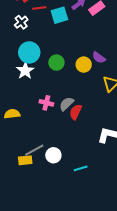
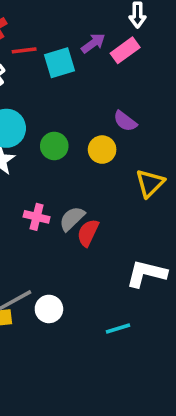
purple semicircle: (99, 57) -> (125, 121), moved
cyan line: (81, 168) -> (118, 328), moved

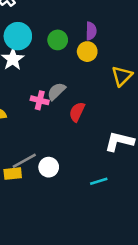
purple semicircle: (125, 121) -> (91, 31), moved, turned -126
green circle: (54, 146) -> (58, 40), moved
gray semicircle: (72, 219) -> (56, 91), moved

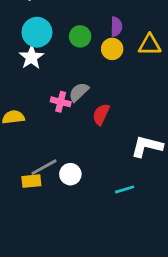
yellow triangle: (122, 76) -> (150, 45), moved, turned 45

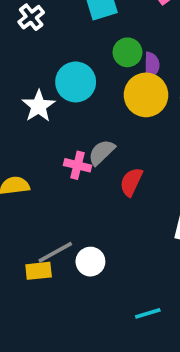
cyan circle: (37, 32) -> (76, 82), moved
green circle: (80, 36) -> (127, 52), moved
yellow circle: (112, 49) -> (146, 95), size x1.5
cyan line: (125, 189) -> (148, 313), moved

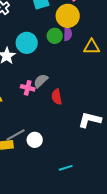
green circle: (127, 52) -> (55, 36), moved
yellow circle: (146, 95) -> (68, 16), moved
red semicircle: (131, 182) -> (57, 97), turned -35

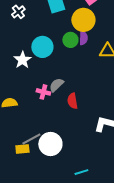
white circle: (35, 140) -> (50, 144), size x1.5

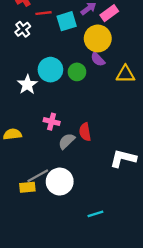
purple semicircle: (83, 38) -> (98, 59), turned 136
green circle: (70, 40) -> (77, 72), moved
gray semicircle: (56, 85) -> (67, 141), moved

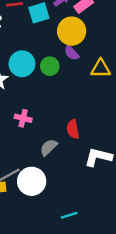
red semicircle: (85, 132) -> (73, 129), moved
gray semicircle: (67, 141) -> (49, 147), moved

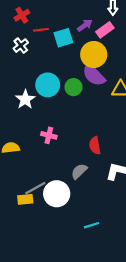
purple semicircle: (72, 53) -> (94, 75), size x1.6
gray semicircle: (49, 147) -> (79, 171), moved

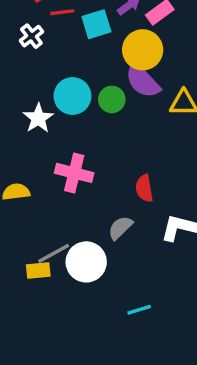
pink cross: (49, 135) -> (74, 173), size x1.5

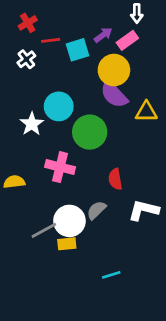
green circle: (112, 99) -> (90, 132), moved, size x1.6
white circle: (86, 262) -> (69, 221), moved
yellow rectangle: (38, 270) -> (67, 244), moved

